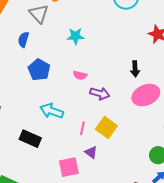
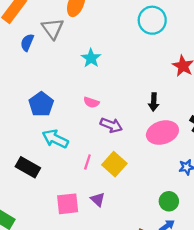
cyan star: (75, 36) -> (91, 58), turned 30
blue semicircle: (23, 40) -> (27, 42), moved
blue pentagon: (39, 70) -> (41, 104), moved
purple triangle: (91, 152) -> (98, 199), moved

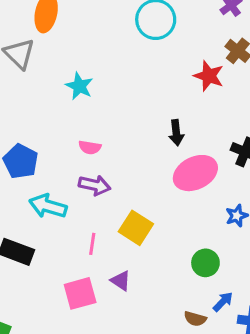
purple arrow: (111, 125) -> (95, 185), moved
pink line: (87, 162) -> (92, 244), moved
green circle: (169, 201) -> (205, 263), moved

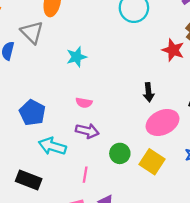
cyan star: (79, 86) -> (77, 57), turned 30
yellow square: (136, 228) -> (152, 162), moved
green circle: (205, 263) -> (120, 153), moved

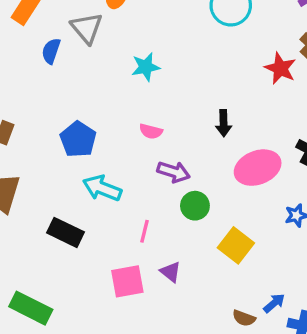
black arrow: (149, 92) -> (224, 123), moved
purple arrow: (87, 131) -> (174, 172), moved
yellow square: (152, 162) -> (236, 245), moved

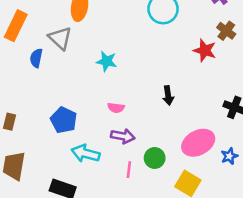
cyan star: (146, 67) -> (106, 61), turned 30
pink ellipse: (258, 168) -> (198, 143), moved
purple arrow: (174, 172) -> (123, 136), moved
pink line: (144, 231) -> (129, 170), moved

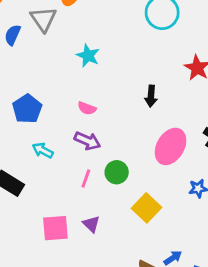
black arrow: (168, 95) -> (151, 96), moved
pink ellipse: (198, 143) -> (171, 146), moved, turned -44
cyan arrow: (85, 153) -> (43, 150), size x0.7

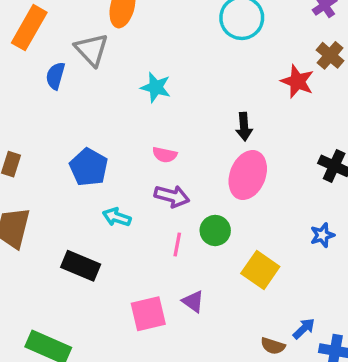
pink ellipse: (171, 146) -> (248, 175), moved

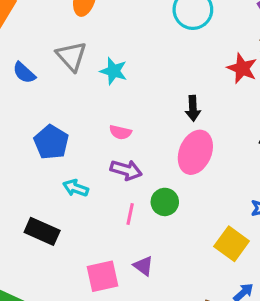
gray triangle: (92, 50) -> (71, 56), moved
blue semicircle: (55, 76) -> (24, 73), moved, turned -65
yellow square: (260, 270) -> (232, 244), moved

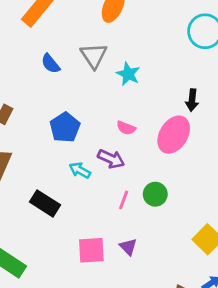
black arrow: (193, 108) -> (192, 100), moved
pink ellipse: (195, 152) -> (174, 135), moved
purple arrow: (126, 170) -> (111, 159), moved

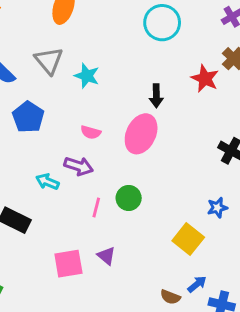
blue pentagon: (65, 127) -> (28, 117), moved

